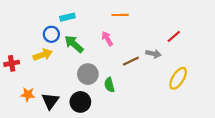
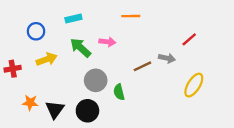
blue circle: (51, 34) -> (36, 31), moved
pink arrow: (107, 39) -> (107, 42), moved, turned 128

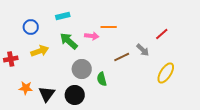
orange line: (131, 16) -> (109, 27), moved
gray arrow: (167, 58) -> (143, 50), turned 32

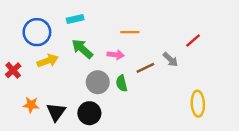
blue circle: (31, 27) -> (37, 32), size x1.5
pink arrow: (92, 36) -> (116, 55), moved
red cross: (11, 59) -> (13, 70), turned -32
yellow ellipse: (166, 73) -> (198, 104), moved, turned -35
green semicircle: (102, 79) -> (122, 83), moved

